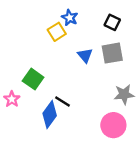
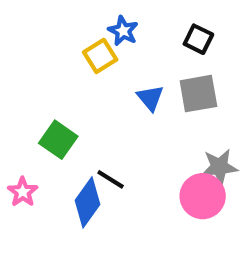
pink star: (12, 99) -> (23, 192), moved
pink circle: (113, 125) -> (203, 196), moved

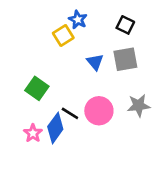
pink star: (23, 192) -> (33, 133), moved
pink circle: (203, 196) -> (99, 111), moved

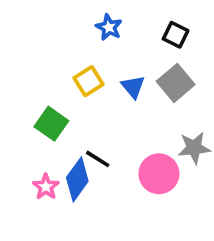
yellow square: (63, 35) -> (88, 81), moved
gray square: (125, 59) -> (176, 83), turned -30
pink circle: (99, 111) -> (159, 174), moved

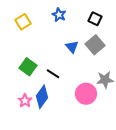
yellow square: (88, 81) -> (23, 22), moved
black line: (98, 159) -> (53, 74), moved

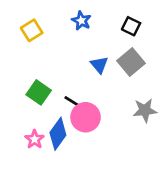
pink circle: (86, 94) -> (86, 117), moved

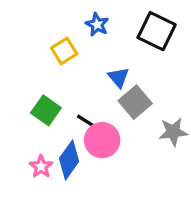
black square: (131, 26) -> (157, 31), size x1.6
yellow square: (32, 30) -> (64, 51), moved
gray square: (131, 62) -> (135, 102), moved

